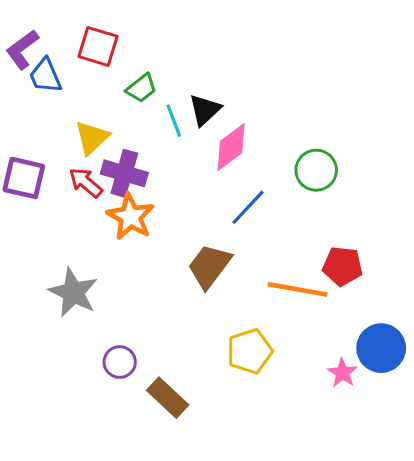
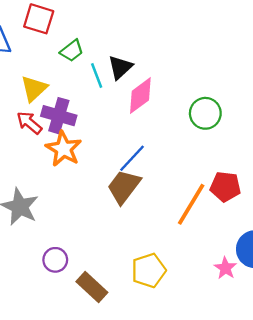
blue line: (248, 207) -> (132, 158), moved
orange line: (298, 289) -> (191, 204), turned -69
yellow pentagon: (250, 351) -> (149, 270), moved

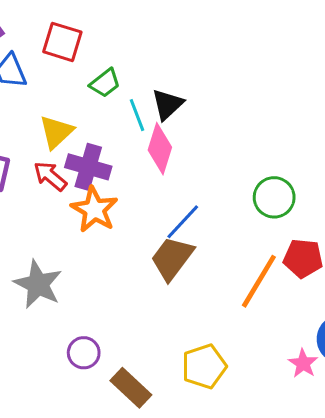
pink diamond: (140, 96) -> (160, 149), moved, turned -36
green circle: (205, 113) -> (274, 197), moved

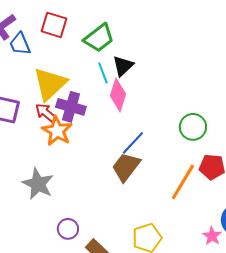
green trapezoid: (105, 83) -> (99, 38), moved, size x1.5
yellow triangle: (56, 132) -> (50, 84), size x1.5
orange star: (94, 210) -> (57, 131), moved

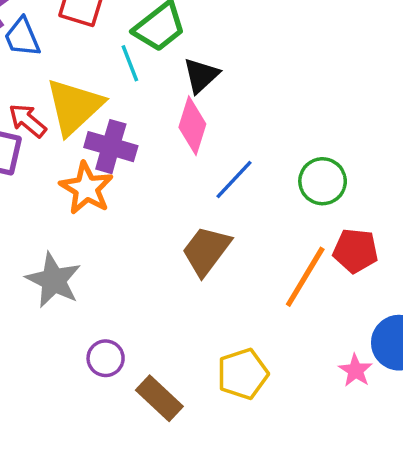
cyan line: (103, 73) -> (130, 63), moved
red arrow: (46, 113) -> (27, 120), moved
blue line: (133, 143) -> (234, 179), moved

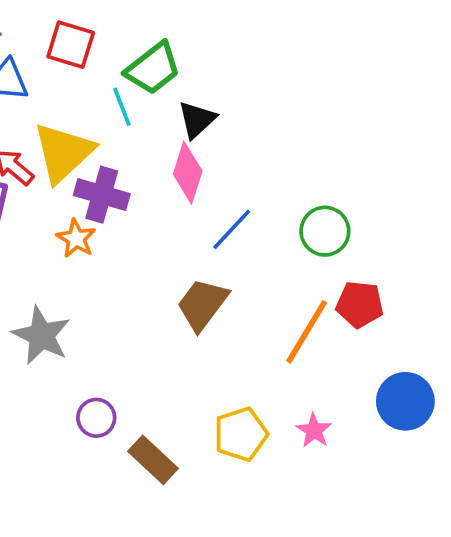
orange star: (86, 188) -> (76, 239), size x0.7
pink star: (355, 370) -> (314, 431), moved

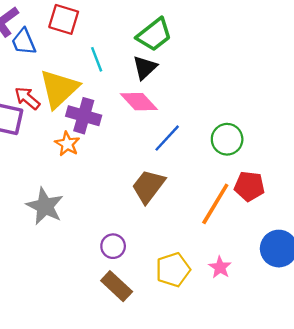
green trapezoid: (153, 68) -> (154, 35), moved
pink diamond: (188, 173) -> (139, 102), turned -60
purple circle: (96, 418) -> (113, 246), moved

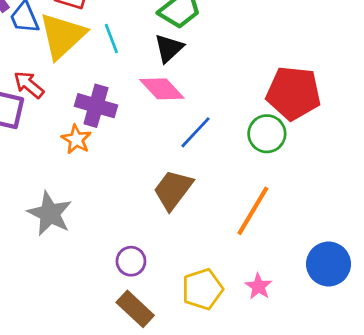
yellow triangle: (59, 89) -> (62, 36), moved
red pentagon: (249, 186) -> (293, 93), moved, size x1.5

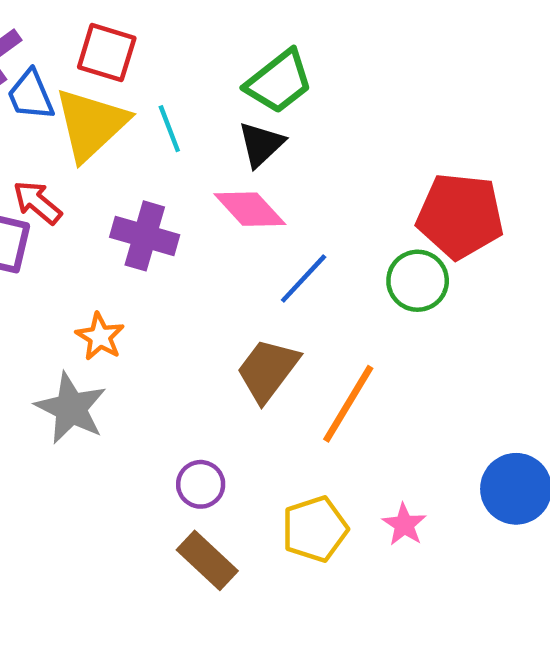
orange star: (76, 139) -> (100, 337), moved
orange line: (253, 211) -> (348, 404), moved

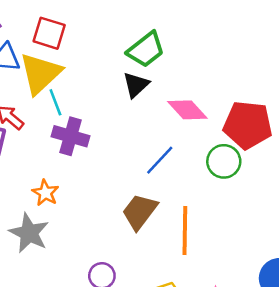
cyan line: (169, 129) -> (55, 102), moved
pink diamond: (250, 209) -> (187, 110), moved
orange line: (348, 404) -> (185, 230), turned -30

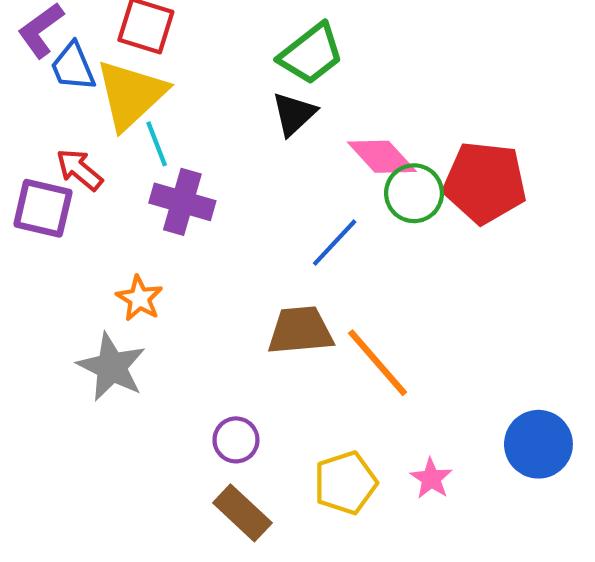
green circle: (224, 161) -> (414, 193), moved
brown trapezoid: (140, 212) -> (300, 331), turned 48
orange line: (185, 230) -> (378, 363), turned -42

